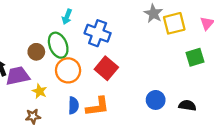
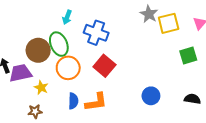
brown circle: (36, 52) -> (38, 50), size x1.5
black semicircle: (187, 105) -> (192, 99), moved

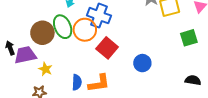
orange circle: (68, 68) -> (85, 30), moved
blue circle: (151, 96) -> (142, 63), moved

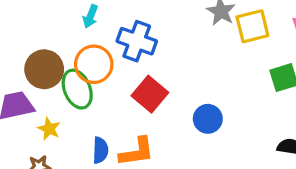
green ellipse: (63, 27) -> (77, 89), moved
orange circle: (85, 30) -> (94, 64), moved

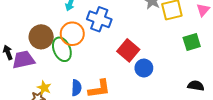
red square: (150, 94) -> (128, 50), moved
yellow star: (49, 129) -> (44, 88), moved

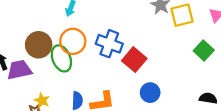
blue cross: (99, 19) -> (109, 44), moved
green square: (192, 42) -> (204, 50), turned -30
blue circle: (144, 68) -> (150, 93), moved

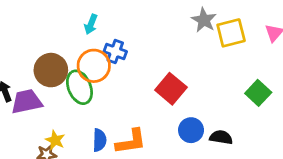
blue cross: (109, 44) -> (115, 51), moved, size x0.7
green square: (204, 50) -> (258, 93), moved
black semicircle: (208, 98) -> (221, 137), moved

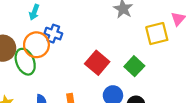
yellow square: (231, 33) -> (157, 34), moved
green square: (258, 93) -> (134, 66), moved

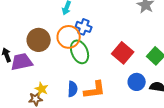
green ellipse: (25, 62) -> (80, 52), moved

